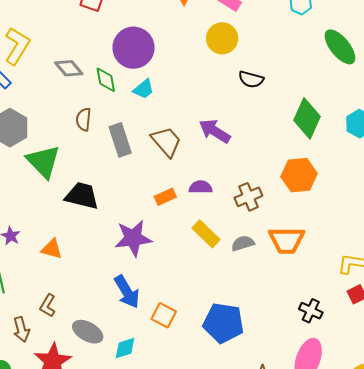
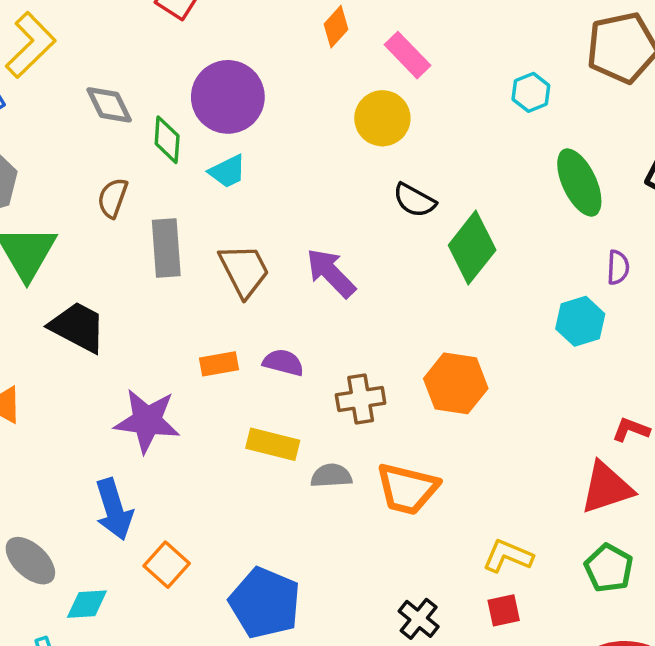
green diamond: (307, 118) -> (472, 248), moved
yellow rectangle: (206, 234) -> (273, 444), turned -44

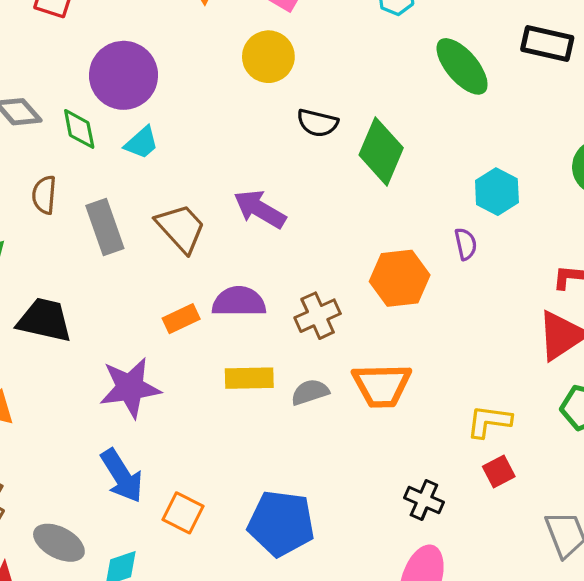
purple semicircle: (618, 267) -> (466, 244), moved
purple semicircle: (283, 363) -> (239, 302), size x1.4

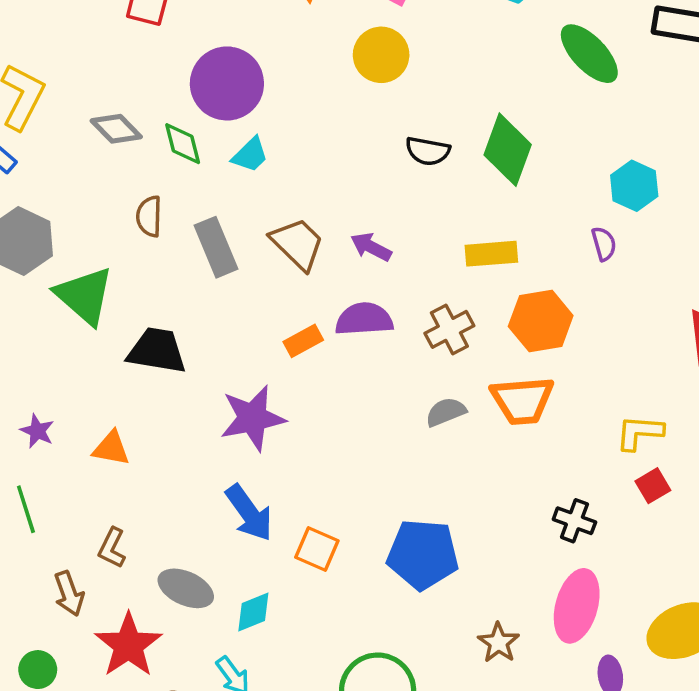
black semicircle: (317, 123) -> (428, 151), moved
purple arrow: (260, 209) -> (371, 247), moved, size x0.7
orange hexagon: (400, 278) -> (541, 321), moved
yellow rectangle: (249, 378) -> (491, 254), moved

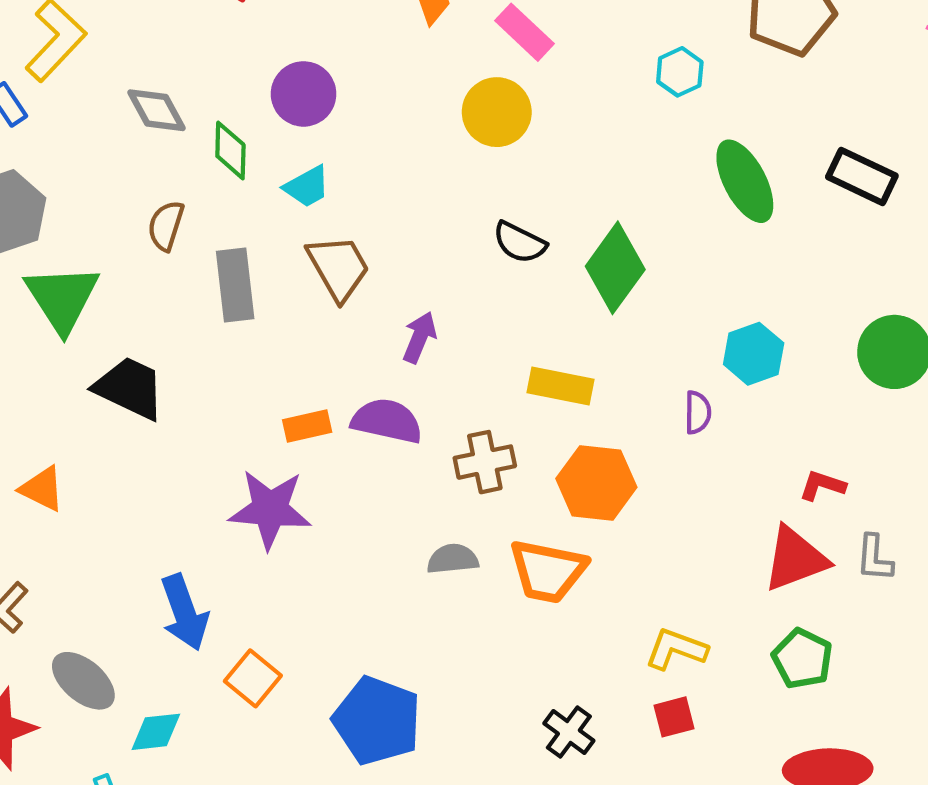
purple circle: (227, 83) -> (304, 94), size x0.7
brown trapezoid: (297, 244) -> (338, 268), moved
purple arrow: (371, 247) -> (420, 337), turned 69
purple star: (253, 418) -> (270, 509), moved

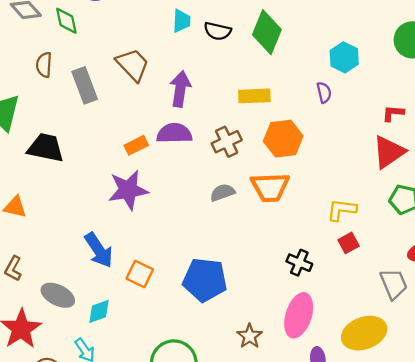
cyan trapezoid: (307, 187) -> (181, 21), moved, turned -45
purple arrow: (420, 337) -> (180, 89), size x1.4

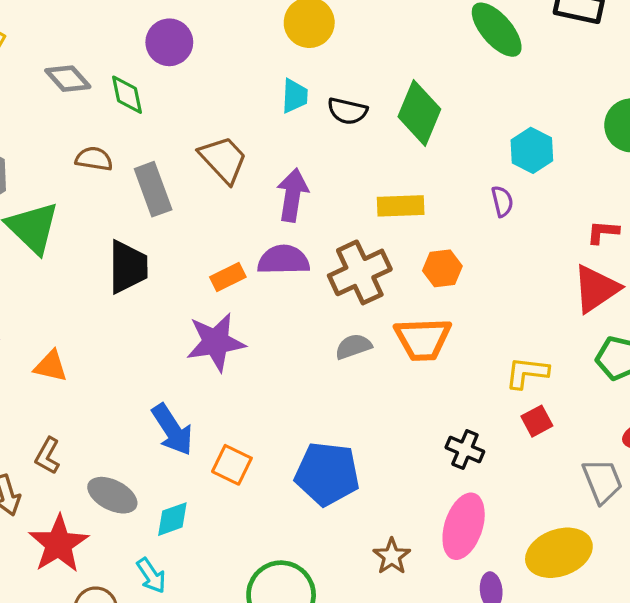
brown semicircle: (44, 65) -> (94, 159), turned 95
orange hexagon: (283, 139) -> (442, 268), size x0.7
brown cross: (227, 142) -> (360, 272), size x1.4
black trapezoid: (46, 148) -> (128, 267), moved, turned 78

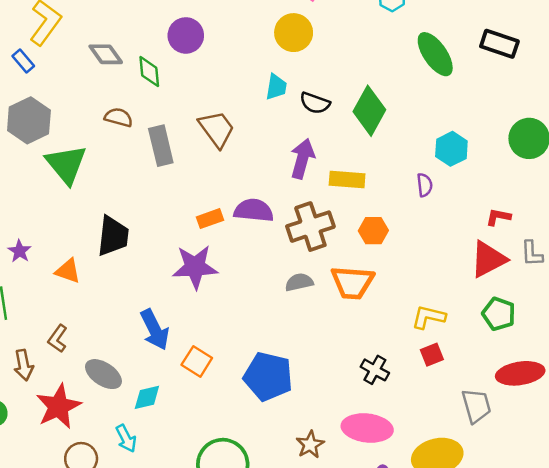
purple arrow: (293, 195) -> (302, 159), moved
black trapezoid: (128, 267) -> (113, 236), moved
pink ellipse: (464, 526) -> (367, 428), turned 72

